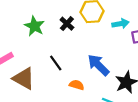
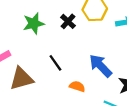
green star: (34, 26) -> (34, 23), turned 30
brown triangle: (24, 78) -> (21, 79), turned -45

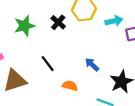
blue arrow: (101, 66) -> (92, 64), size x0.6

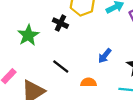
blue arrow: (92, 64) -> (105, 56), turned -80

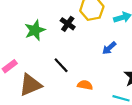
blue arrow: (105, 56) -> (109, 48), moved

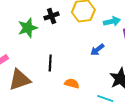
black cross: (68, 24) -> (52, 16), moved, turned 32
black line: (61, 65) -> (50, 63), turned 42

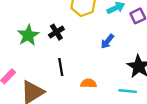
black cross: (52, 16) -> (56, 32), moved

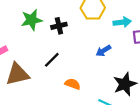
black line: (61, 67) -> (52, 60), turned 36

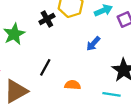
black cross: (59, 26) -> (47, 19), moved

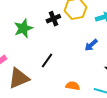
orange semicircle: (73, 85) -> (73, 86), moved

